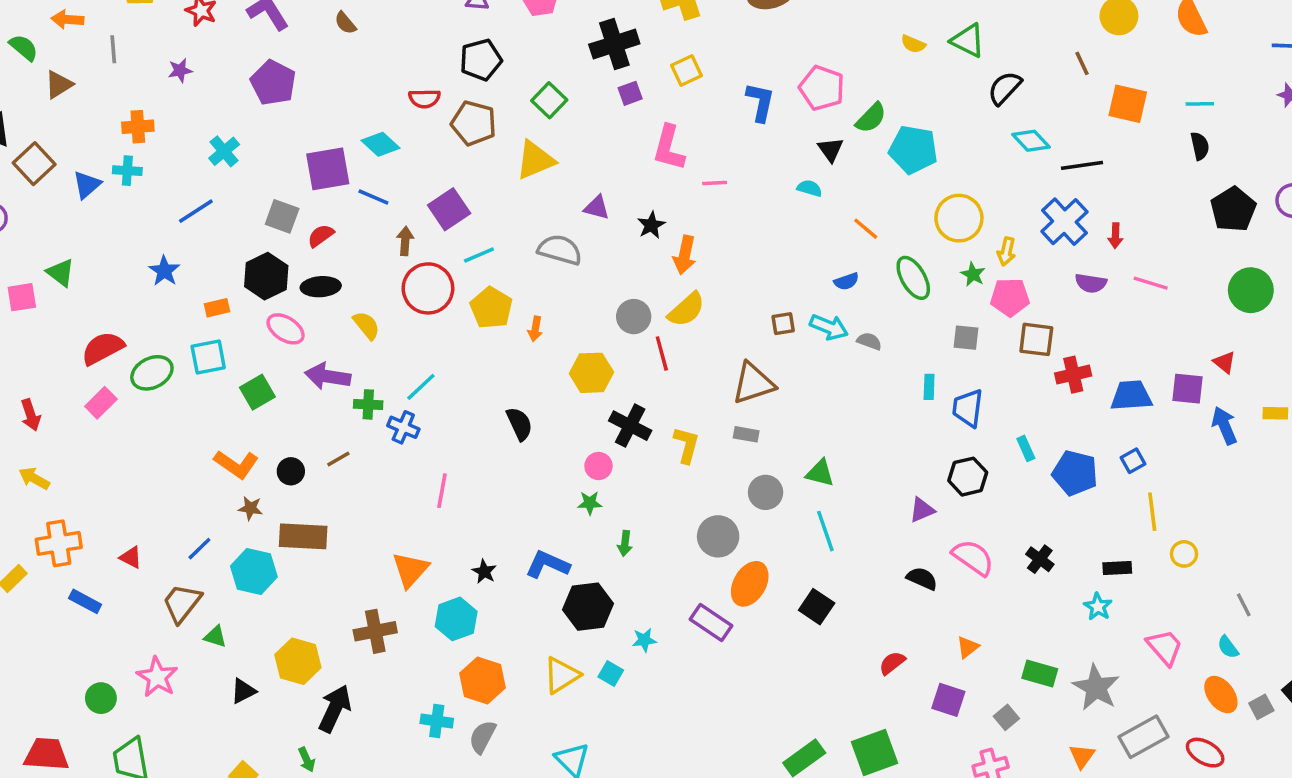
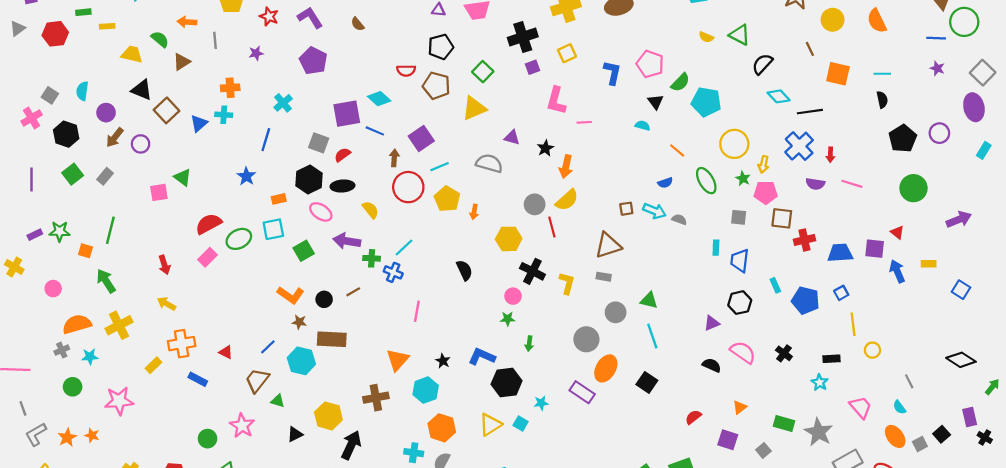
blue line: (196, 211) -> (266, 140), turned -40

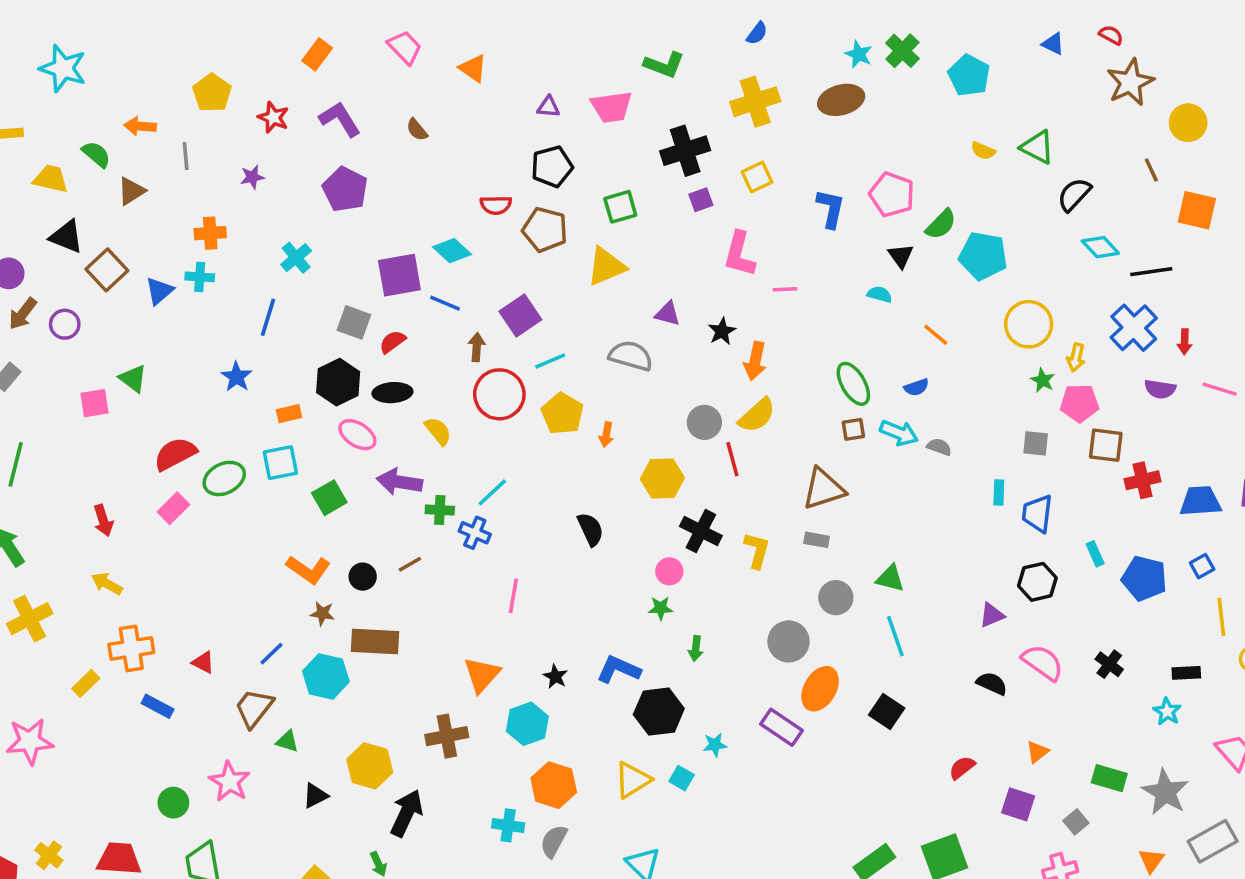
green square: (483, 72) -> (620, 207), turned 30
green ellipse: (706, 181) -> (853, 384), moved

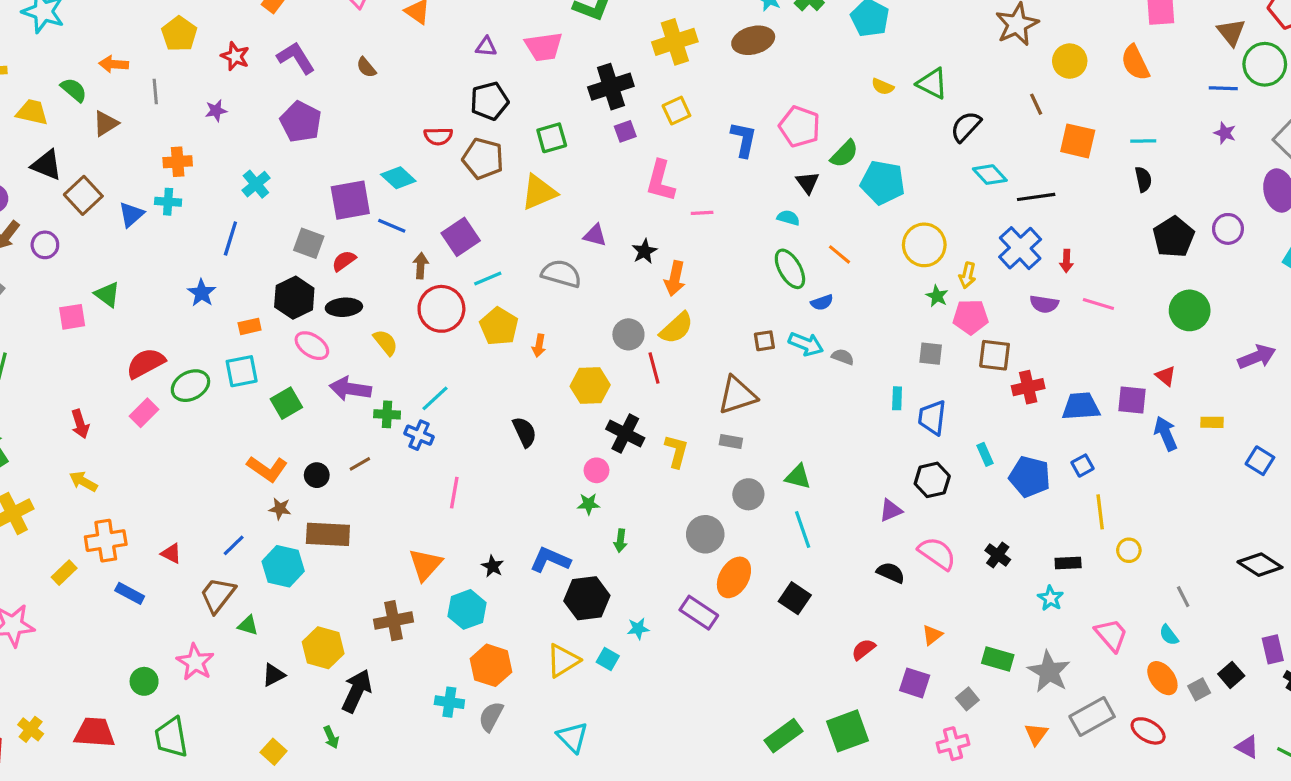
green ellipse: (853, 384) -> (790, 269), moved

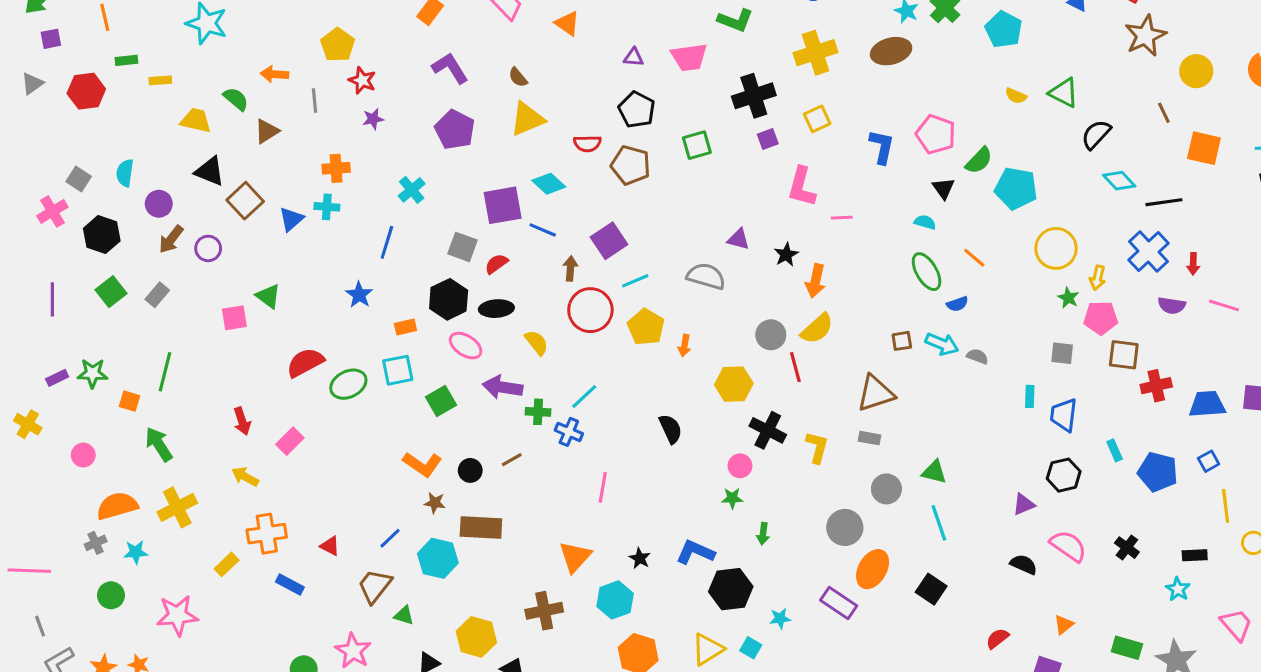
red star: (235, 56) -> (362, 80), moved
black pentagon: (489, 101) -> (637, 110), turned -30
yellow triangle: (539, 192) -> (527, 119), moved
pink rectangle: (144, 413) -> (290, 441), moved

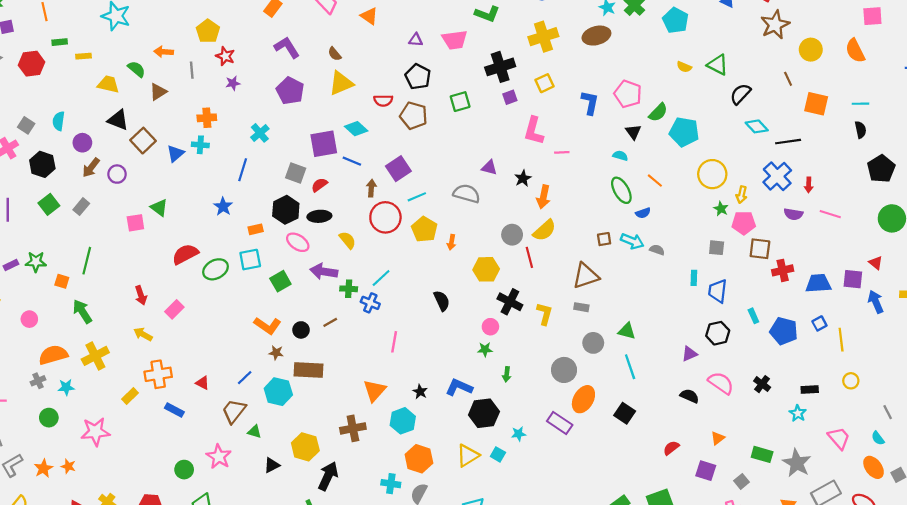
yellow line: (1226, 506) -> (841, 340), moved

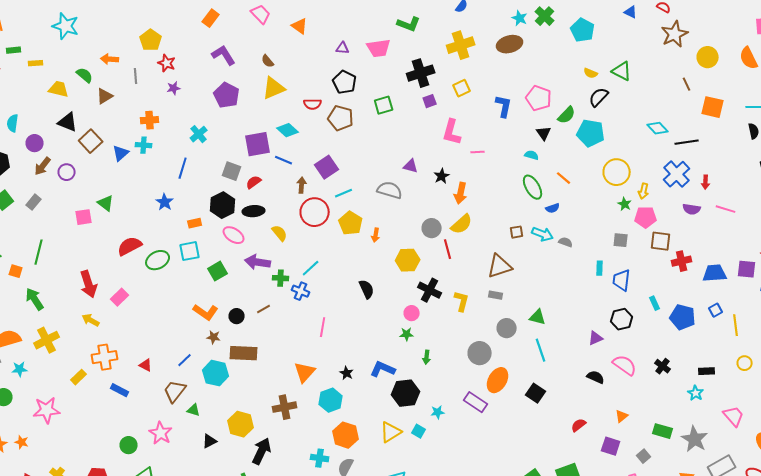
black semicircle: (740, 94) -> (599, 97), moved
red arrow: (141, 295) -> (89, 284), size x1.5

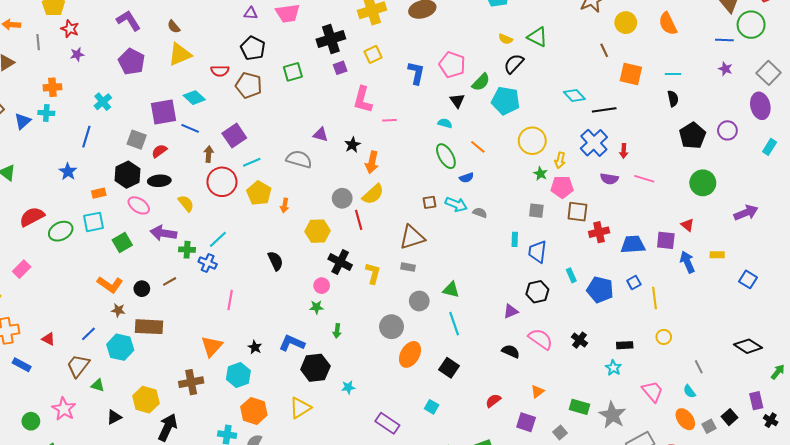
purple rectangle: (476, 402) -> (387, 423), moved
cyan square: (419, 431) -> (432, 407), moved

